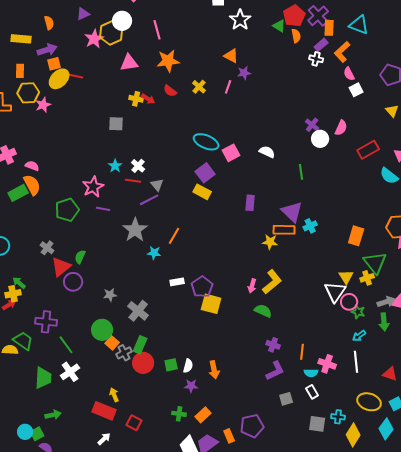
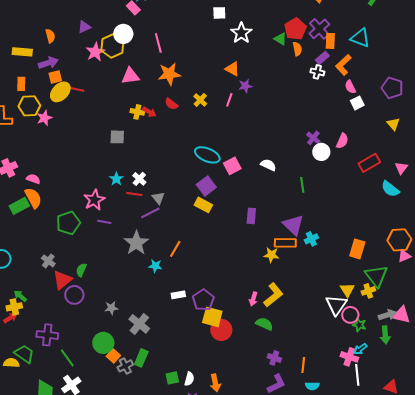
red circle: (143, 363) -> (221, 330), moved
pink cross: (327, 364) -> (349, 357), moved

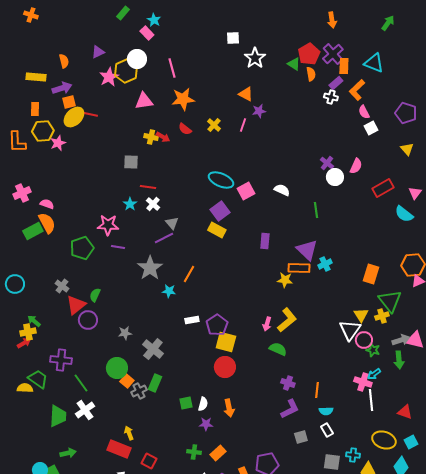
red line: (134, 194) -> (148, 187), moved
pink star: (94, 200) -> (108, 225), turned 30
red circle: (221, 330) -> (225, 367), moved

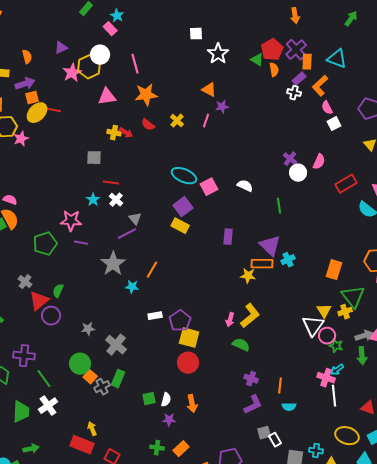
white rectangle: (327, 430) -> (275, 440), moved

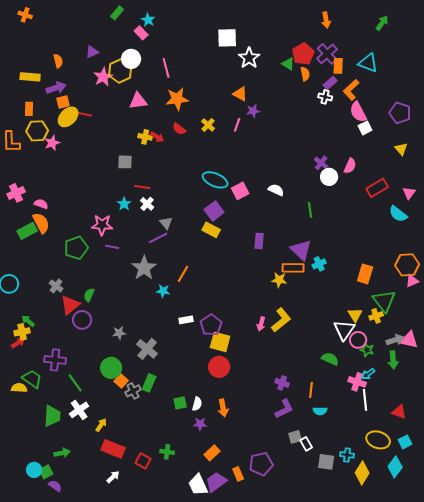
white square: (196, 34) -> (227, 38), size x1.5
pink semicircle: (327, 108) -> (358, 112), size x1.5
green semicircle: (241, 345) -> (330, 359), moved
yellow arrow: (92, 429) -> (101, 425), moved, turned 56
green cross: (157, 448) -> (167, 452), moved

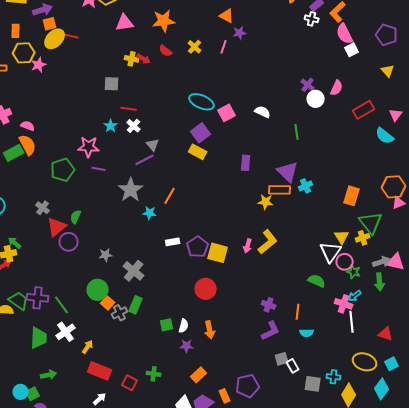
yellow square: (220, 342) -> (218, 253), moved
purple cross: (55, 360) -> (38, 298), moved

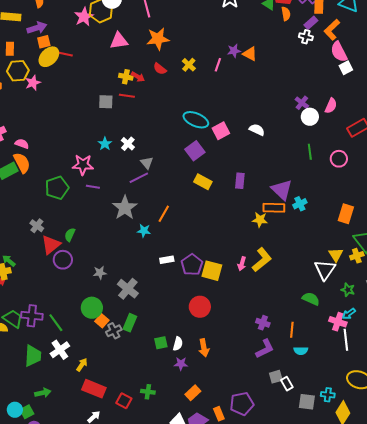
orange triangle: (227, 16) -> (250, 54), moved
red line: (129, 109) -> (127, 96), moved
green line: (297, 132) -> (310, 152), moved
yellow rectangle: (198, 152) -> (203, 182), moved
pink circle: (345, 262) -> (339, 159), moved

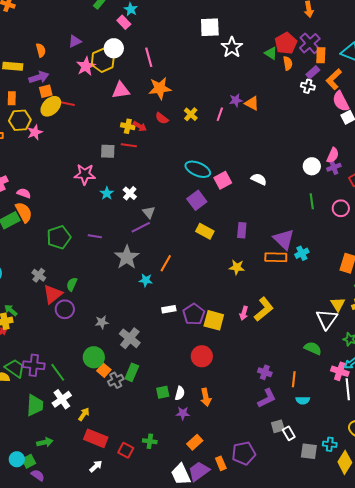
purple cross: (302, 103) -> (334, 167), moved, turned 32
pink star: (83, 165) -> (85, 174), moved
yellow star: (260, 220) -> (237, 267), moved

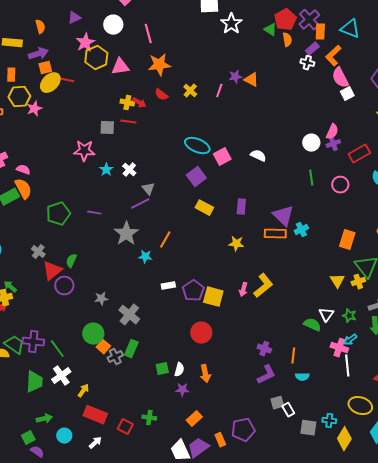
yellow hexagon: (103, 60) -> (96, 58), moved
white triangle: (327, 319) -> (326, 315), moved, size x0.7
cyan circle: (17, 459) -> (64, 436), moved

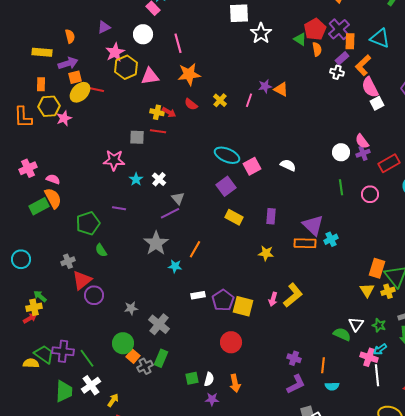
pink semicircle: (332, 132) -> (362, 141), turned 119
purple line: (94, 213) -> (119, 208), moved
orange rectangle: (347, 240) -> (377, 268), moved
gray cross: (38, 252) -> (68, 261), turned 32
green semicircle: (71, 261) -> (101, 250), moved, turned -56

